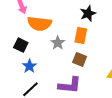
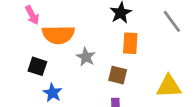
orange rectangle: (81, 35) -> (130, 43), moved

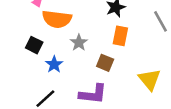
yellow triangle: (169, 86) -> (150, 79), turned 45
blue star: (52, 93) -> (54, 64), moved

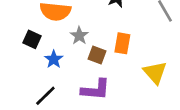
orange rectangle: (120, 36) -> (122, 43), moved
brown square: (105, 63) -> (97, 55), moved

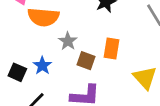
black square: (32, 39) -> (17, 72), moved

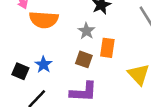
gray star: (68, 41) -> (86, 31), moved

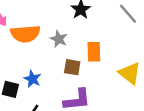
gray star: (86, 31) -> (59, 39), moved

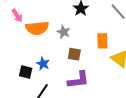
orange rectangle: (94, 52) -> (102, 41), moved

